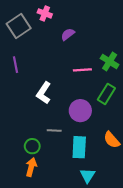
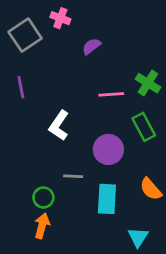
green rectangle: (106, 94) -> (144, 127), turned -60
cyan triangle: (88, 175) -> (138, 237), moved

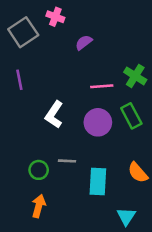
purple circle: (108, 149) -> (98, 122), moved
green circle: (43, 198) -> (39, 170), moved

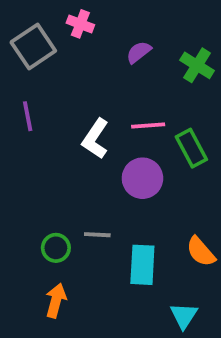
purple semicircle: (84, 42) -> (139, 52), moved
green cross: (135, 76) -> (197, 65), moved
white L-shape: (54, 115) -> (95, 139), moved
green rectangle: (131, 116) -> (191, 148), moved

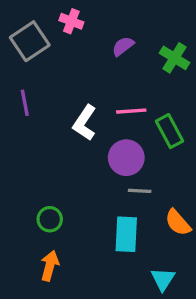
gray line: (97, 235) -> (140, 191), moved

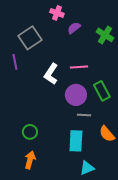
pink cross: (71, 21) -> (57, 13), moved
gray square: (30, 41) -> (30, 38), moved
green rectangle: (170, 131) -> (102, 91), moved
cyan triangle: (163, 279) -> (87, 168), moved, turned 35

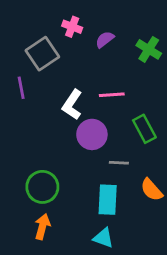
pink cross: (57, 13) -> (72, 27), moved
purple circle: (76, 95) -> (92, 134), moved
green circle: (30, 132) -> (42, 187), size x1.5
cyan triangle: (87, 168) -> (103, 238), moved, turned 42

